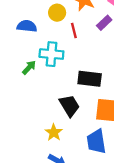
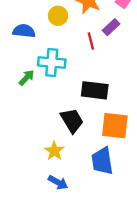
red line: (74, 31) -> (91, 41), moved

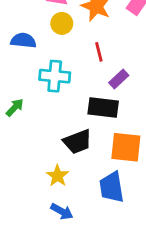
purple rectangle: (111, 27) -> (119, 79), moved
green arrow: (26, 78) -> (15, 107), moved
black trapezoid: (72, 121) -> (77, 142), turned 100

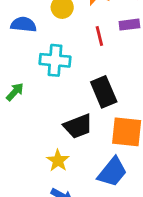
purple rectangle: (119, 79) -> (129, 25), moved, turned 36
black rectangle: (103, 107) -> (104, 92), turned 60
blue trapezoid: (112, 187) -> (112, 172), turned -132

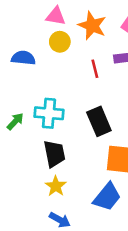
cyan cross: (55, 60) -> (49, 113), moved
black trapezoid: (78, 126) -> (54, 154), moved, turned -80

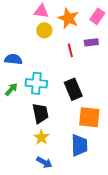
blue semicircle: (23, 58) -> (13, 59), moved
blue trapezoid: (107, 197) -> (79, 145), turned -40

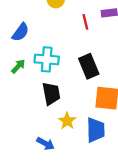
blue semicircle: (13, 59) -> (21, 32), turned 120
yellow star: (41, 137) -> (67, 121), moved
blue arrow: (44, 162) -> (46, 144), moved

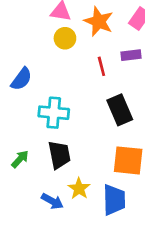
green arrow: (18, 66) -> (20, 159), moved
black rectangle: (89, 66) -> (120, 110), moved
blue arrow: (46, 144) -> (52, 201), moved

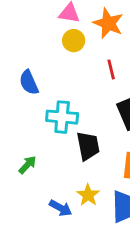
blue semicircle: (21, 79) -> (29, 82), turned 120
black trapezoid: (59, 155) -> (88, 146), moved

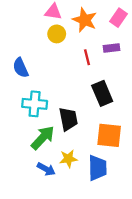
cyan cross: (62, 117) -> (35, 104), moved
green arrow: (27, 165) -> (43, 138), moved, size x1.6
yellow star: (88, 195) -> (68, 159), turned 30

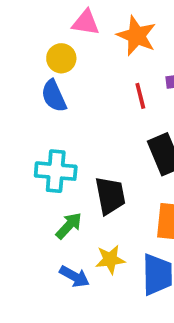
yellow circle: (57, 34) -> (61, 58), moved
blue semicircle: (21, 68) -> (54, 96), moved
green arrow: (43, 138) -> (69, 226), size x0.7

